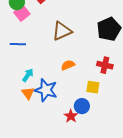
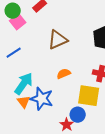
blue line: (18, 44) -> (14, 53), turned -35
cyan arrow: (28, 75) -> (24, 84), size x1.6
yellow square: (93, 87) -> (89, 96), size x1.6

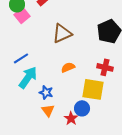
blue line: (14, 53) -> (21, 58), moved
blue star: (42, 99) -> (46, 92), size x0.6
orange triangle: (24, 102) -> (48, 110), moved

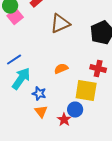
brown triangle: (62, 33) -> (60, 24), moved

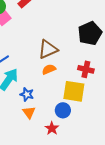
brown triangle: (60, 24) -> (48, 49), moved
red star: (64, 120) -> (52, 128), moved

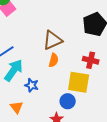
orange semicircle: (49, 69) -> (54, 60), turned 128
orange triangle: (29, 112) -> (17, 107), moved

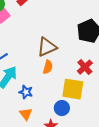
red cross: (91, 60) -> (85, 67), turned 35
orange triangle: (17, 107) -> (26, 114), moved

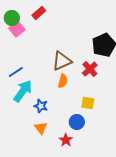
red cross: (85, 67) -> (90, 69), moved
yellow square: (73, 89) -> (88, 103), size x0.6

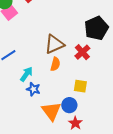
cyan arrow: (23, 91) -> (26, 74), moved, size x0.7
orange triangle: (41, 128) -> (51, 111), moved, size x1.5
red star: (66, 140) -> (75, 123), moved

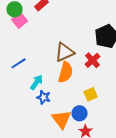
orange semicircle: (55, 64) -> (66, 72), size x1.5
yellow square: (80, 86) -> (91, 94), turned -32

